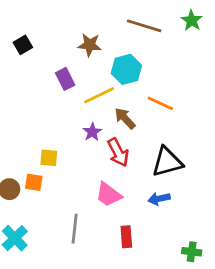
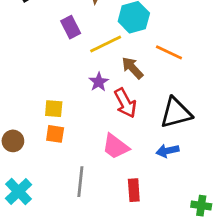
orange square: (34, 182) -> (55, 134), moved

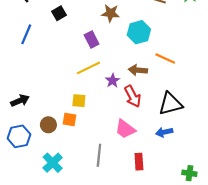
yellow line: (106, 44) -> (88, 68), moved
brown arrow: (132, 68) -> (138, 70), turned -42
orange square: (55, 134) -> (69, 120), moved

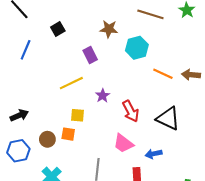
yellow line: (88, 68) -> (71, 83), moved
brown arrow: (138, 70) -> (191, 75), moved
purple star: (113, 81) -> (103, 96), moved
black triangle: (170, 104) -> (168, 118), turned 40
blue arrow: (164, 132) -> (154, 154), moved

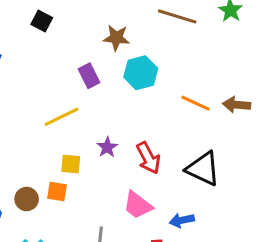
black square: (58, 29) -> (42, 21), moved, turned -32
cyan hexagon: (137, 48) -> (141, 73), moved
purple star: (103, 96) -> (107, 147), moved

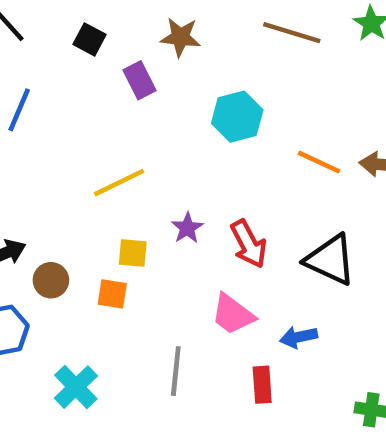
brown star: (116, 38) -> (180, 37), moved
purple rectangle: (89, 76) -> (140, 80), moved
brown circle: (27, 199) -> (51, 280), moved

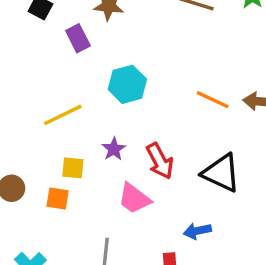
cyan hexagon: (237, 117) -> (127, 84), moved
pink trapezoid: (233, 314) -> (134, 198), moved

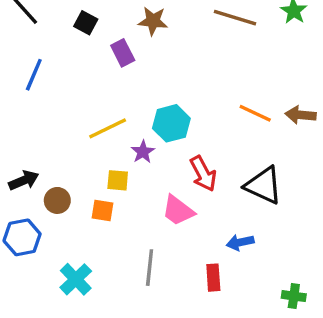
cyan hexagon: (127, 84) -> (171, 123), moved
purple star: (114, 149) -> (143, 152), moved

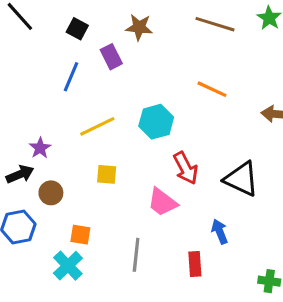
blue line: (34, 75) -> (71, 77), moved
orange line: (255, 113) -> (212, 89), moved
purple star: (143, 152) -> (40, 148), moved
orange square: (103, 211) -> (80, 235), moved
blue arrow: (240, 242) -> (220, 232), turned 80

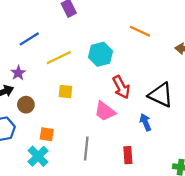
blue line: (71, 77) -> (29, 39), moved, turned 35
blue arrow: (220, 232) -> (145, 122), moved

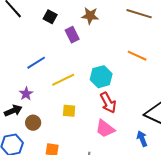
red arrow: (121, 87) -> (108, 103), moved

